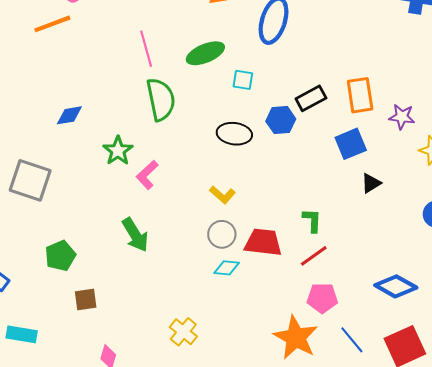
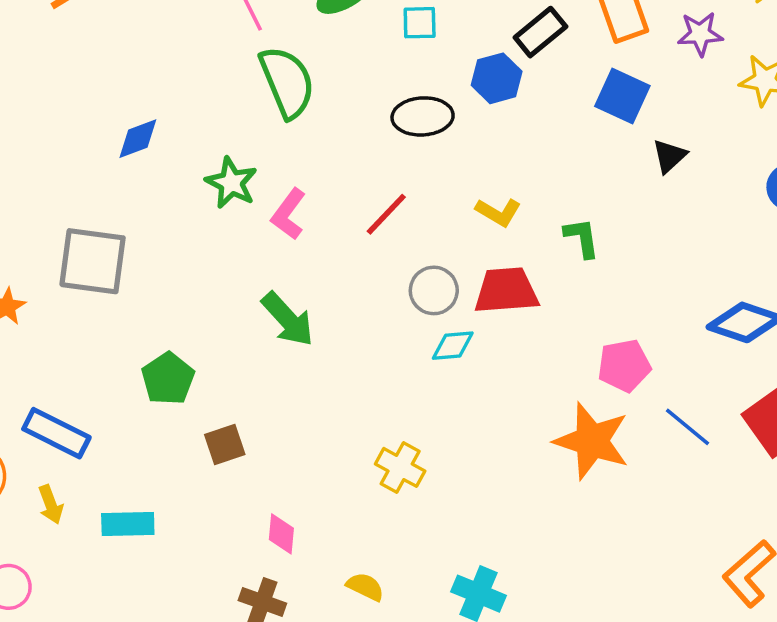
blue square: (351, 144) -> (622, 96), turned -32
yellow L-shape: (222, 195) -> (498, 212), moved
red line: (314, 256) -> (386, 214), moved

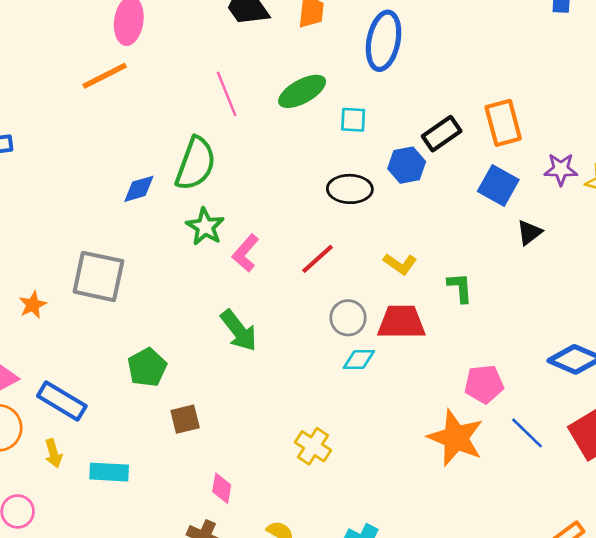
purple star: (700, 34) -> (561, 169), moved
green semicircle: (287, 82) -> (196, 164), moved, turned 38

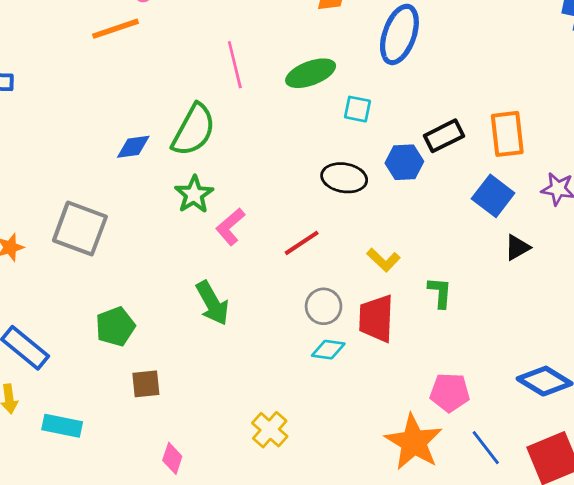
red trapezoid: (401, 322) -> (376, 318), turned -96

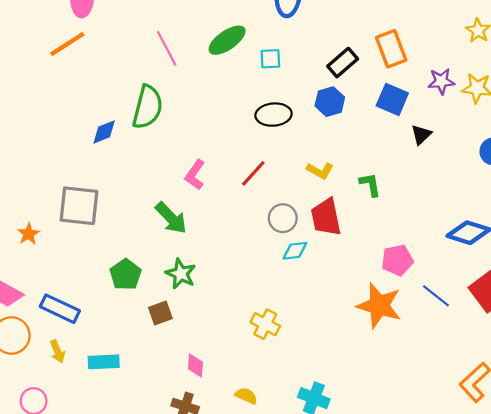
blue hexagon: (404, 162) -> (330, 102), moved
green star: (194, 194) -> (181, 274), moved
green arrow: (212, 303) -> (171, 218), moved

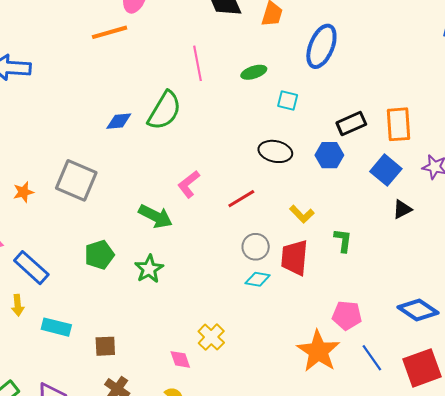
green ellipse: (227, 40) -> (254, 72), size x0.7
green arrow: (171, 218) -> (156, 216), turned -36
brown square: (160, 313) -> (105, 346), moved
pink diamond: (195, 365) -> (180, 359), moved, turned -40

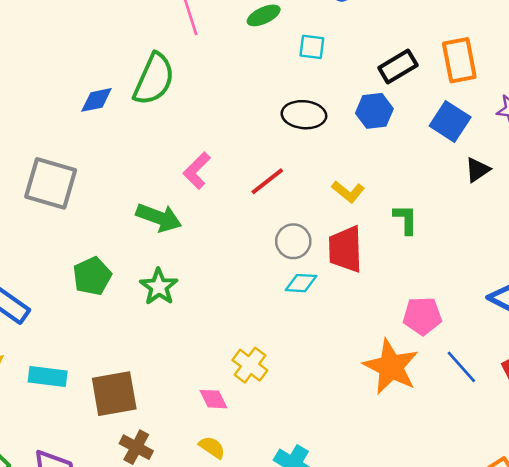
brown square: (105, 346) -> (114, 394), size x1.6

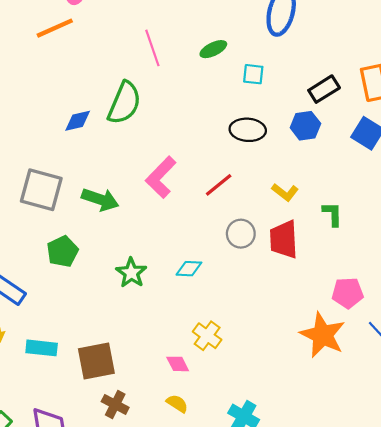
pink L-shape: (197, 171) -> (161, 177), size x1.4
green arrow: (159, 218) -> (100, 199), moved
green pentagon: (92, 276) -> (63, 251), moved
cyan diamond: (301, 283) -> (189, 269), moved

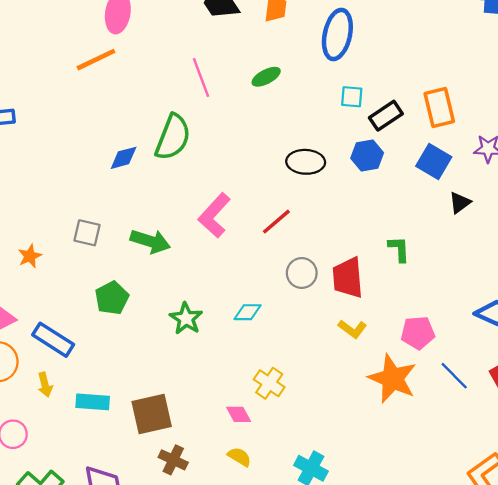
cyan square: (253, 74) -> (352, 97), moved
gray square: (41, 190) -> (87, 233), size x0.6
yellow L-shape: (285, 192) -> (352, 329), moved

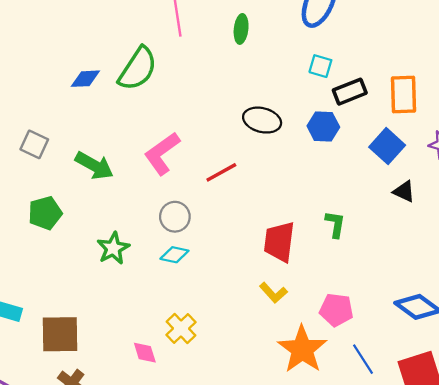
green ellipse: (266, 77) -> (241, 29), turned -68
black triangle: (460, 203) -> (404, 192), turned 50
gray circle: (302, 273) -> (175, 217), moved

